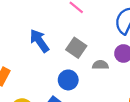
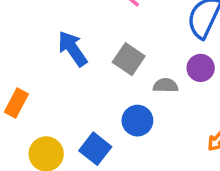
blue circle: (68, 80) -> (137, 121), moved

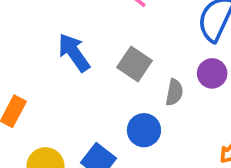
gray semicircle: (166, 85) -> (174, 92), turned 100

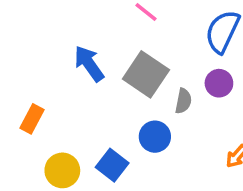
gray square: (134, 64) -> (146, 74), size x1.4

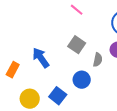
blue arrow: (89, 64) -> (41, 58), moved
gray square: (146, 74) -> (77, 45), size x0.7

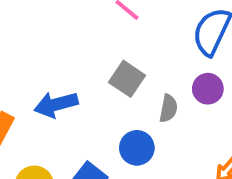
blue arrow: (41, 58) -> (56, 104), turned -70

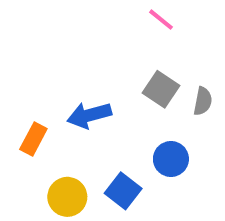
gray semicircle: (168, 108) -> (203, 101), moved

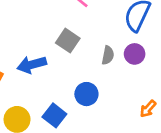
gray square: (161, 89) -> (68, 41), moved

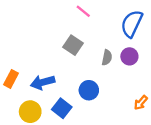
blue arrow: (32, 65) -> (43, 82), moved

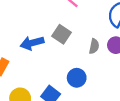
blue arrow: (43, 82) -> (32, 43), moved

